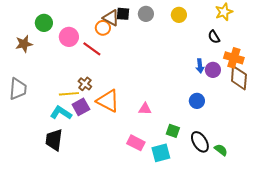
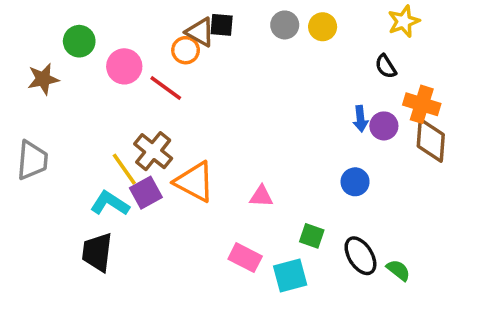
gray circle: (146, 14) -> (285, 25), moved
brown cross: (85, 84) -> (153, 151), size x1.5
yellow line: (69, 94) -> (124, 169), turned 60

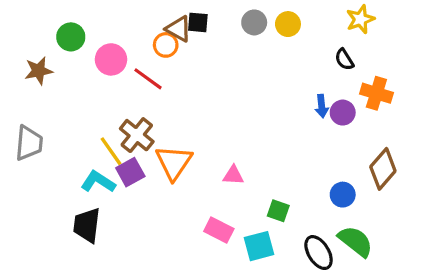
brown diamond: (431, 140) -> (383, 169), moved, turned 36
orange triangle: (195, 182) -> (174, 162), turned 36
blue circle: (355, 182) -> (343, 195), moved
black ellipse: (360, 256) -> (319, 253), moved
green semicircle: (398, 270) -> (356, 241), size x1.6

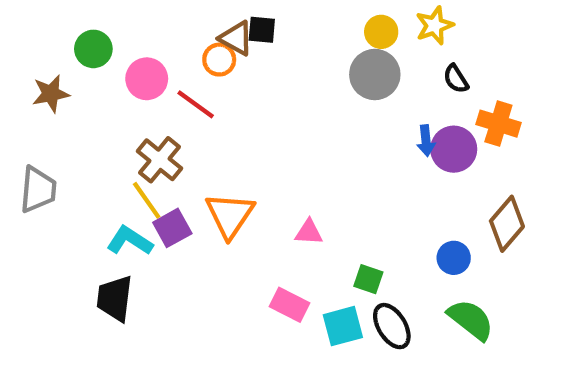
yellow star: (360, 19) -> (434, 25), moved
gray circle: (254, 22) -> (375, 75), moved, size x1.5
purple circle: (343, 113) -> (454, 149), size x1.4
brown cross: (137, 135) -> (159, 160), moved
black ellipse: (319, 253) -> (392, 326), moved

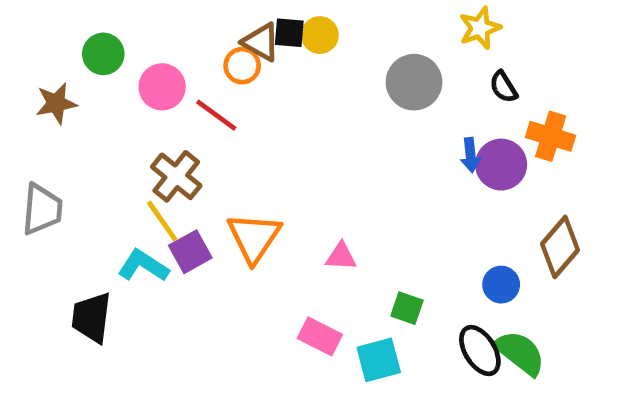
yellow circle: (381, 32) -> (320, 35), moved
black trapezoid: (115, 298) -> (91, 318), moved
black ellipse: (392, 326) -> (480, 351), moved

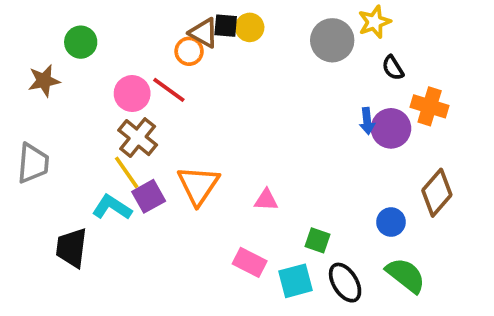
gray circle: (414, 82) -> (332, 40), moved
pink circle: (162, 87) -> (132, 94), moved
black ellipse: (480, 351) -> (345, 283), moved

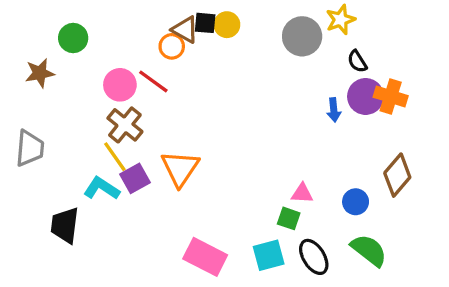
purple circle: (391, 128) -> (366, 96), moved
pink triangle: (266, 200) -> (302, 193), moved
pink rectangle: (250, 262) -> (205, 257), moved, size x1.4

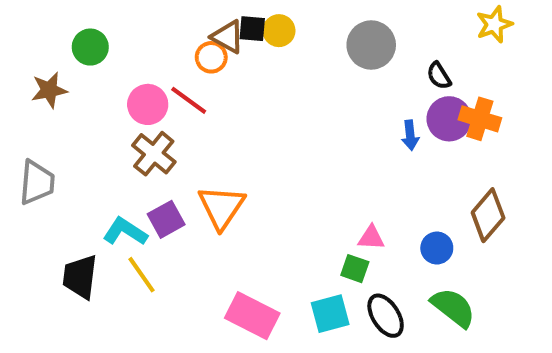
yellow star: (341, 20) -> (494, 24), moved
yellow line: (115, 157) -> (142, 275), moved

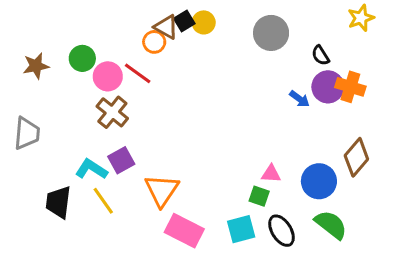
black square: (252, 29) -> (184, 21), turned -36
green circle: (90, 47) -> (82, 58), moved
blue arrow: (410, 135) -> (299, 99), turned -48
orange triangle: (221, 207) -> (162, 190), moved
blue circle: (437, 248) -> (319, 181), size x1.5

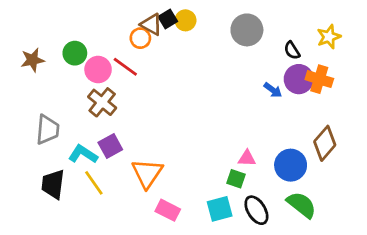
yellow star: (361, 18) -> (329, 37), moved
gray trapezoid: (27, 133) -> (48, 130), moved
pink rectangle: (184, 231) -> (168, 210), size x0.7

